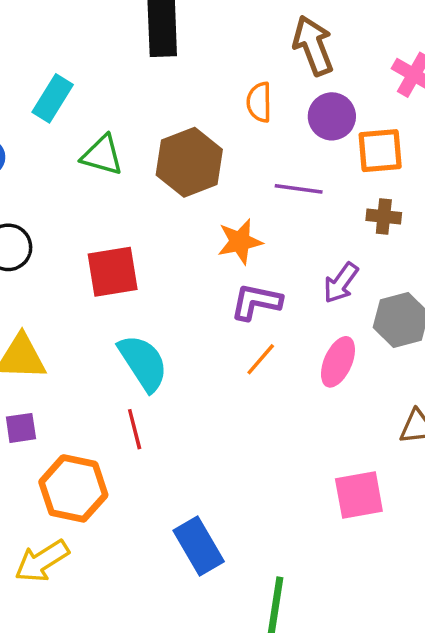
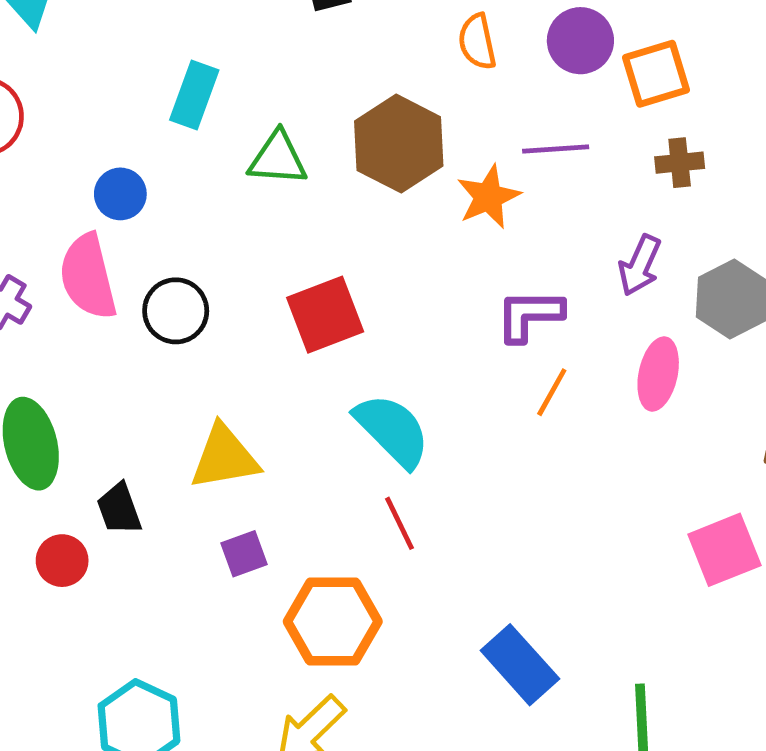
orange star: (240, 242) -> (488, 197), moved

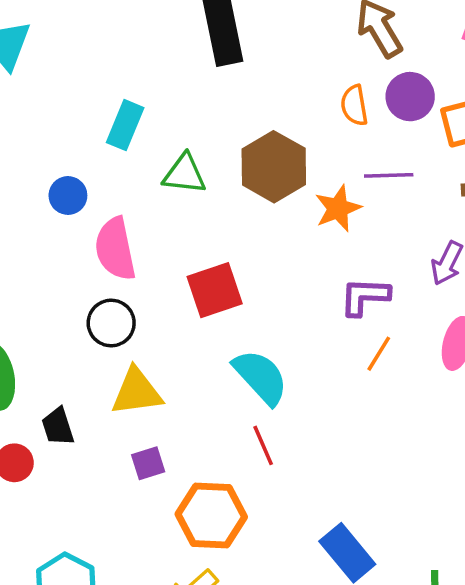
orange semicircle: (477, 42) -> (354, 105), moved
pink semicircle: (88, 277) -> (115, 249), moved
black circle: (176, 311) -> (111, 323), moved

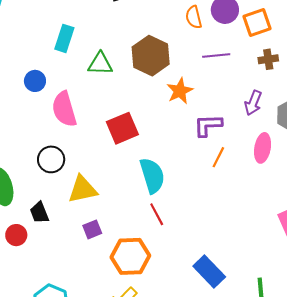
orange star: (338, 208) -> (180, 91), moved
black circle: (111, 323) -> (51, 159), moved
cyan semicircle: (261, 377) -> (152, 176), turned 30

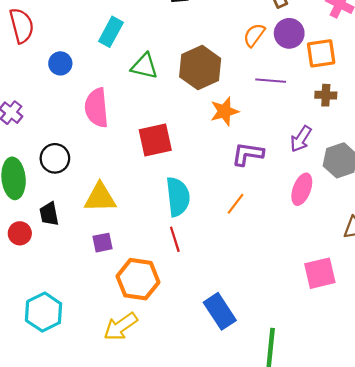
orange semicircle: (194, 17) -> (254, 35), turned 40
blue circle: (35, 81) -> (60, 63), moved
orange line: (218, 157) -> (236, 204), moved
black circle: (51, 159) -> (55, 158), moved

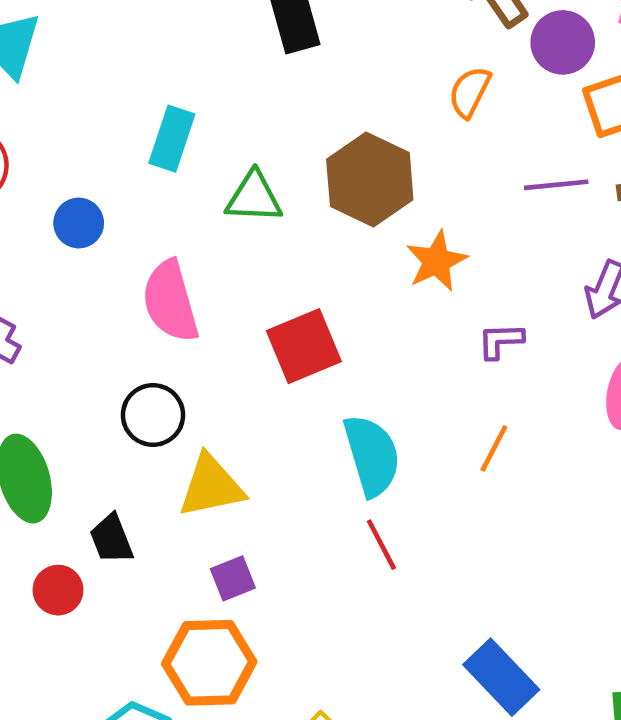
purple circle: (289, 33) -> (563, 42), moved
purple line: (271, 81) -> (556, 185), moved
purple L-shape: (248, 154) -> (500, 341), size x0.7
black circle: (55, 158) -> (153, 415), moved
orange hexagon: (138, 279) -> (209, 663), moved

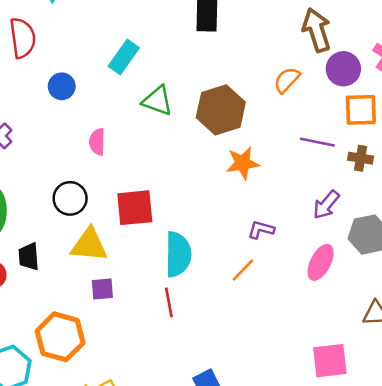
pink semicircle: (170, 301) -> (97, 142), size x0.6
purple L-shape: (500, 341) -> (261, 230), moved
red square: (304, 346) -> (135, 208), moved
purple square: (233, 578) -> (102, 289), moved

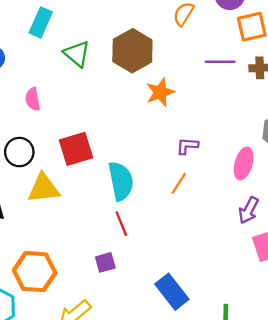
green triangle: (157, 101) -> (77, 54), turned 32
purple arrow: (326, 205) -> (249, 210), moved
purple square: (102, 289) -> (105, 262), moved

